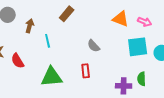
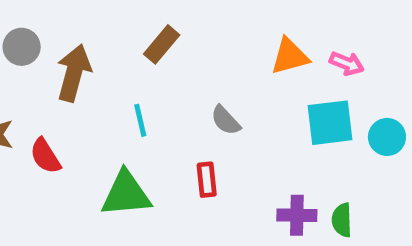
orange triangle: (121, 19) -> (290, 56), turned -36
brown arrow: (30, 26) -> (74, 73), size x1.6
cyan line: (48, 41) -> (140, 120), moved
green semicircle: (142, 79) -> (342, 220), moved

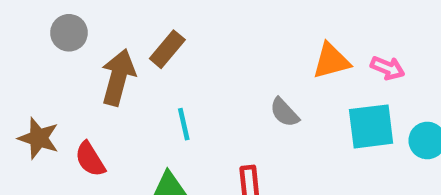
brown rectangle: (162, 44) -> (167, 49), moved
gray circle: (22, 47) -> (69, 33), moved
gray semicircle: (226, 120) -> (284, 112), moved

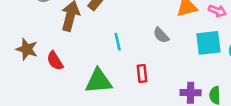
cyan line: (184, 124) -> (118, 42), moved

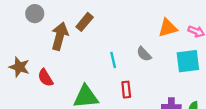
cyan line: (118, 42) -> (113, 60), moved

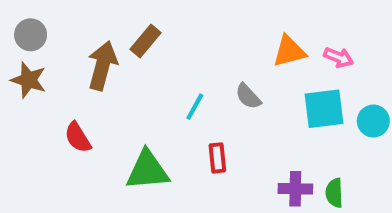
gray circle: (35, 14) -> (31, 35), moved
cyan line: (113, 60) -> (195, 107), turned 42
brown star: (19, 67) -> (29, 80), moved

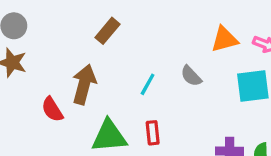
brown arrow: (102, 66) -> (84, 84), moved
red rectangle: (217, 158) -> (153, 133), moved

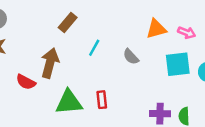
cyan line: (148, 84) -> (94, 48), moved
red semicircle: (52, 109) -> (26, 82), turned -30

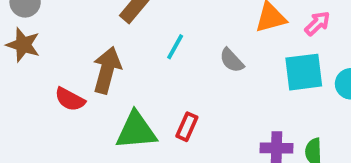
pink arrow: (187, 33) -> (317, 23), turned -66
red rectangle: (102, 100) -> (187, 127), turned 30

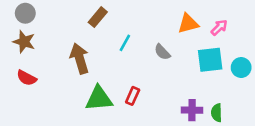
brown arrow: (107, 70) -> (80, 58), turned -32
red semicircle: (70, 99) -> (27, 78), moved

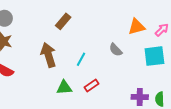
cyan line: (125, 43) -> (81, 59), moved
red rectangle: (133, 96) -> (91, 85), turned 32
green triangle: (99, 99) -> (64, 88), size x0.7

